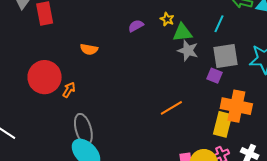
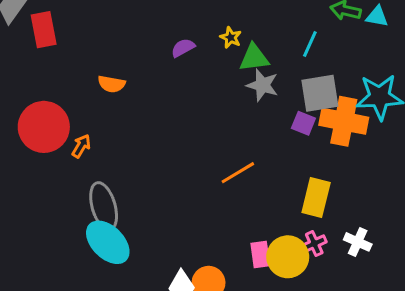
orange cross: (236, 106) -> (344, 121), moved

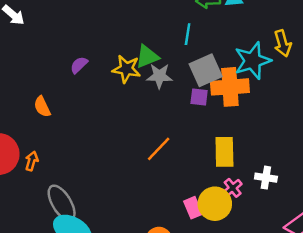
yellow star: (231, 37) -> (126, 69), moved, size x1.6
purple semicircle: (183, 48) -> (79, 65), moved
orange semicircle: (112, 84) -> (42, 107), turned 70

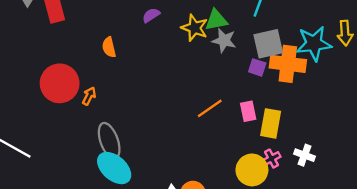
pink rectangle: (193, 208) -> (248, 111), moved

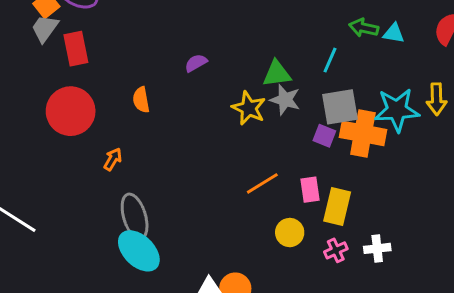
yellow star: (195, 28) -> (249, 108), moved
red circle: (60, 83) -> (71, 111), moved
white cross: (305, 155) -> (377, 248), turned -30
yellow circle: (252, 170) -> (290, 233), moved, size x0.7

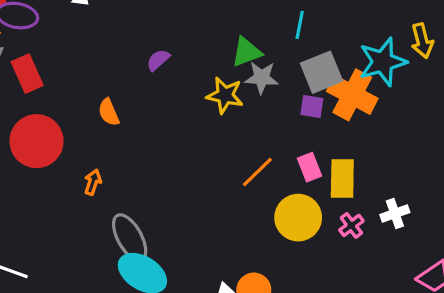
orange cross: (363, 133) -> (352, 95), turned 30
yellow circle: (290, 233) -> (298, 218), size x1.5

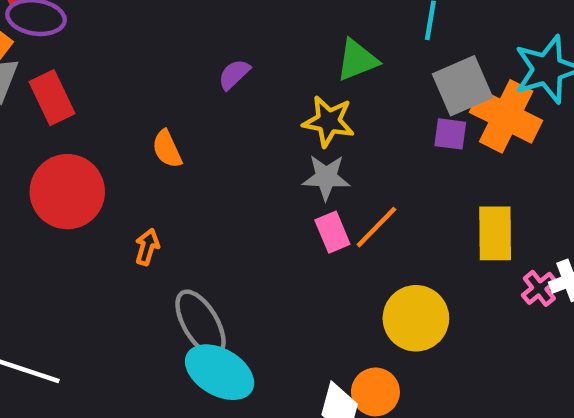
gray star: (262, 78) -> (326, 177), moved
pink rectangle: (309, 167) -> (332, 232), moved
yellow circle: (298, 218) -> (416, 318), moved
pink cross: (351, 225) -> (539, 288), moved

